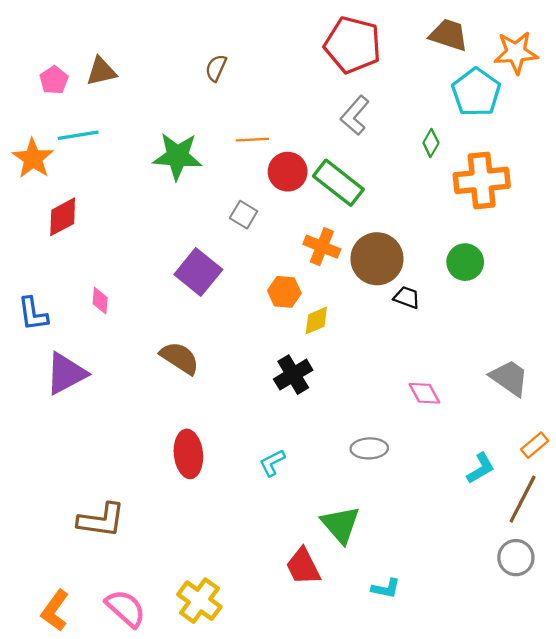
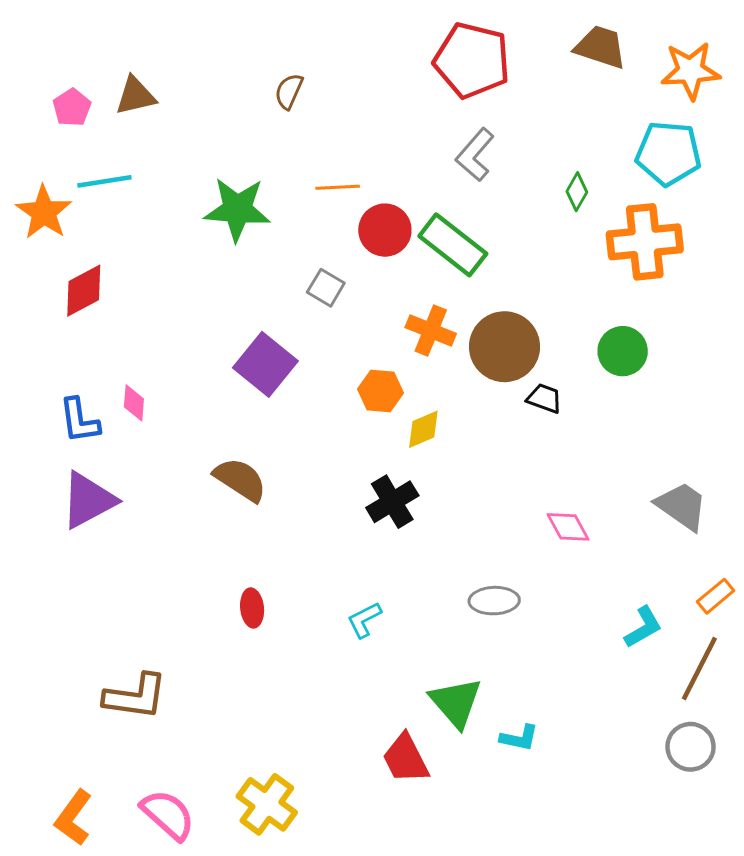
cyan pentagon: (476, 92) -> (668, 153), moved, turned -30
blue L-shape: (33, 314) -> (79, 421), moved
red ellipse: (188, 454) -> (252, 608), size x0.6
cyan L-shape: (386, 588) -> (519, 738), moved

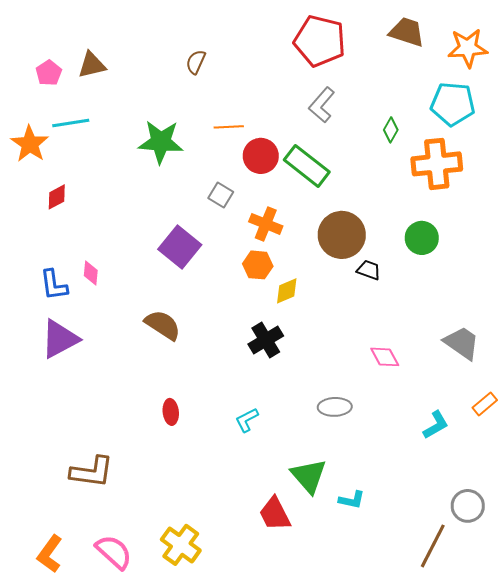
red diamond: (84, 291) -> (57, 197), size x0.7
orange cross: (431, 330) -> (266, 224), moved
brown line: (699, 669) -> (433, 546), moved

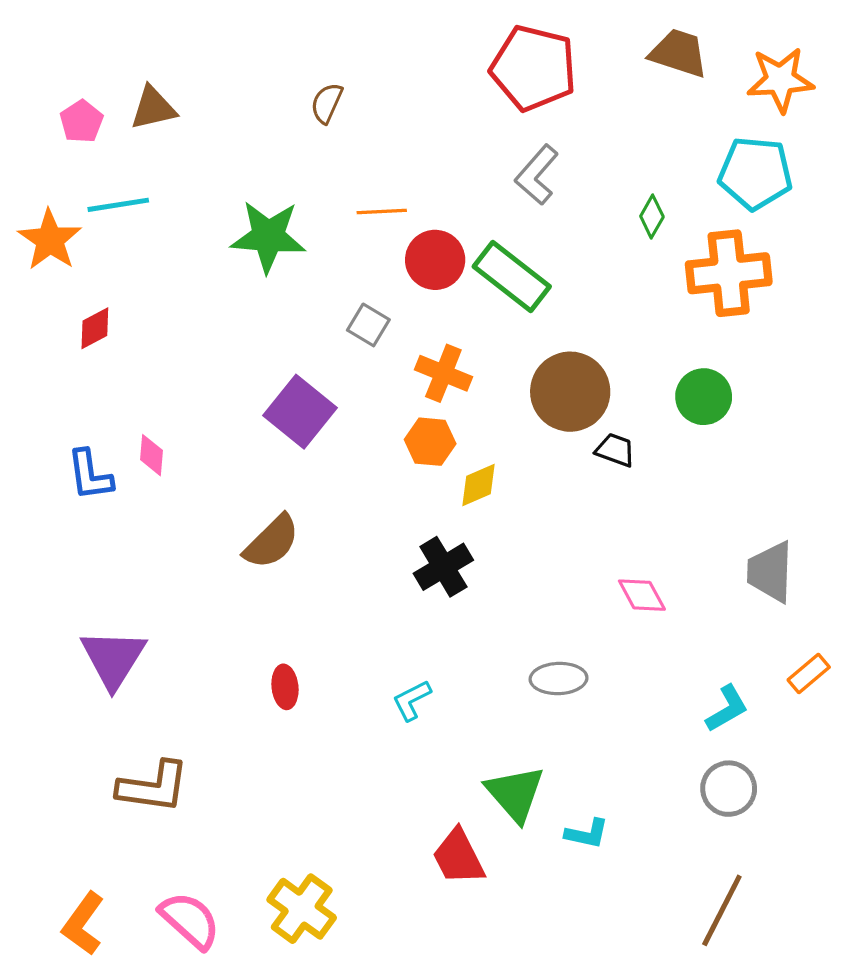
brown semicircle: (163, 325) -> (272, 542), turned 102
purple triangle: (60, 339) -> (113, 658), moved, turned -30
gray trapezoid: (462, 343) -> (770, 572), turned -123
gray circle: (468, 506) -> (729, 789), moved

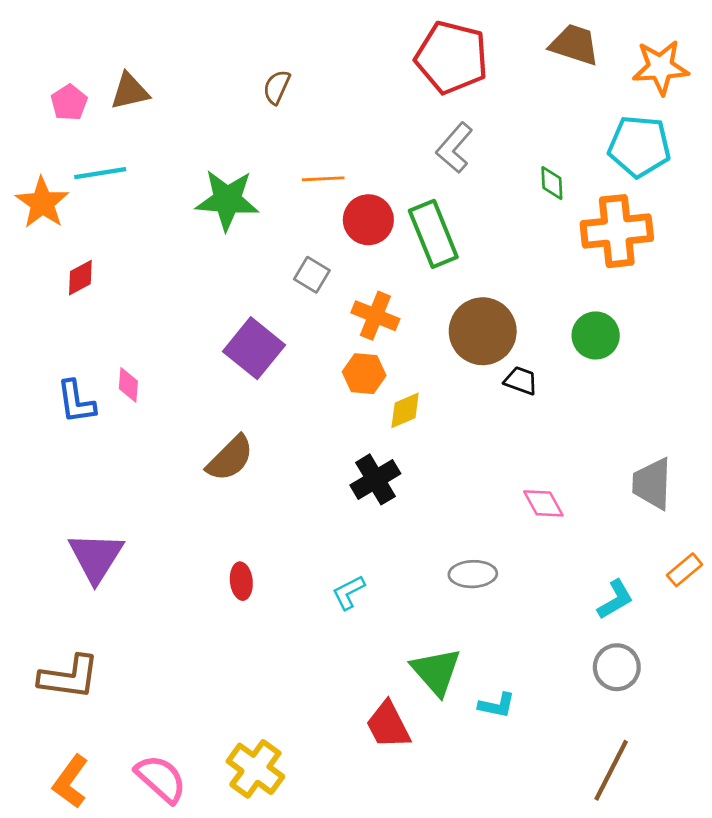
green diamond: (652, 217) -> (552, 183), turned -32
green rectangle: (512, 277) -> (433, 234), turned 30
brown L-shape: (153, 787) -> (69, 677), moved

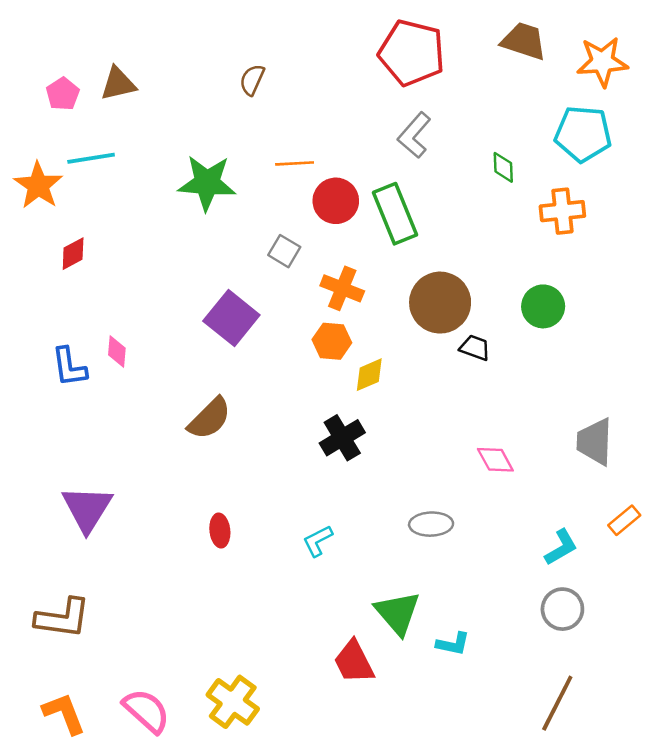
orange cross: (617, 231) -> (562, 211), size x0.7
orange L-shape: (71, 782) -> (64, 713), turned 123

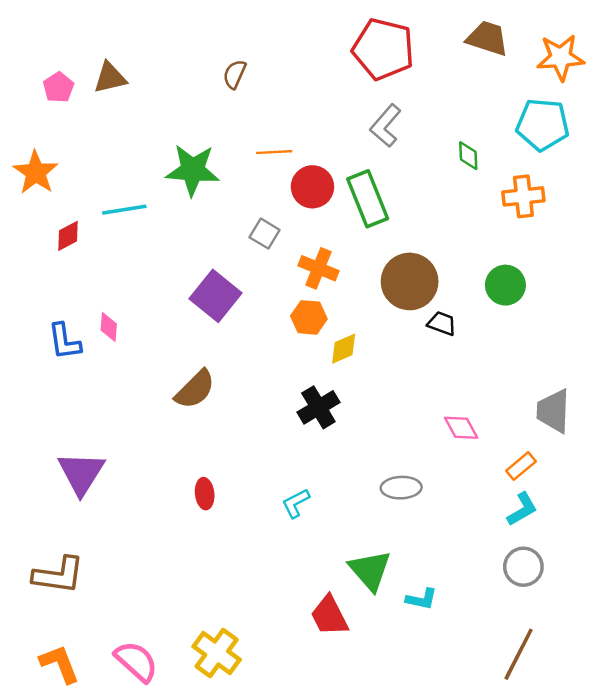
cyan line: (91, 158) -> (124, 210), moved
orange rectangle: (624, 520) -> (521, 466), moved

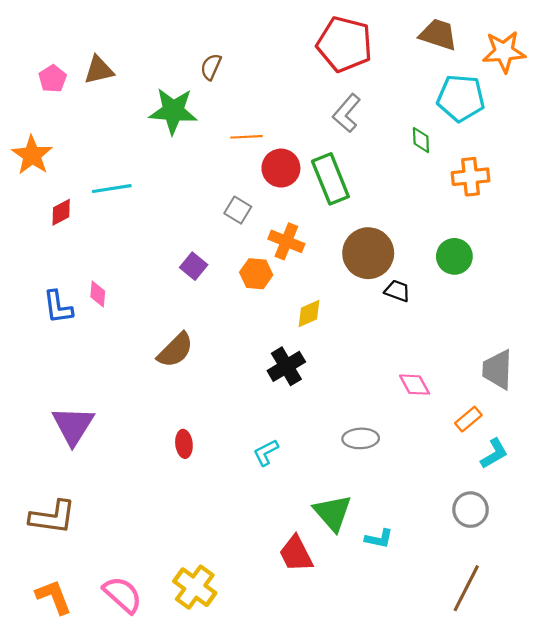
cyan pentagon: (543, 125) -> (461, 98), moved
green star: (193, 170) -> (173, 111), moved
purple square: (215, 296) -> (194, 266), size x0.6
orange hexagon: (309, 317) -> (256, 274), moved
cyan L-shape: (522, 509) -> (494, 454), moved

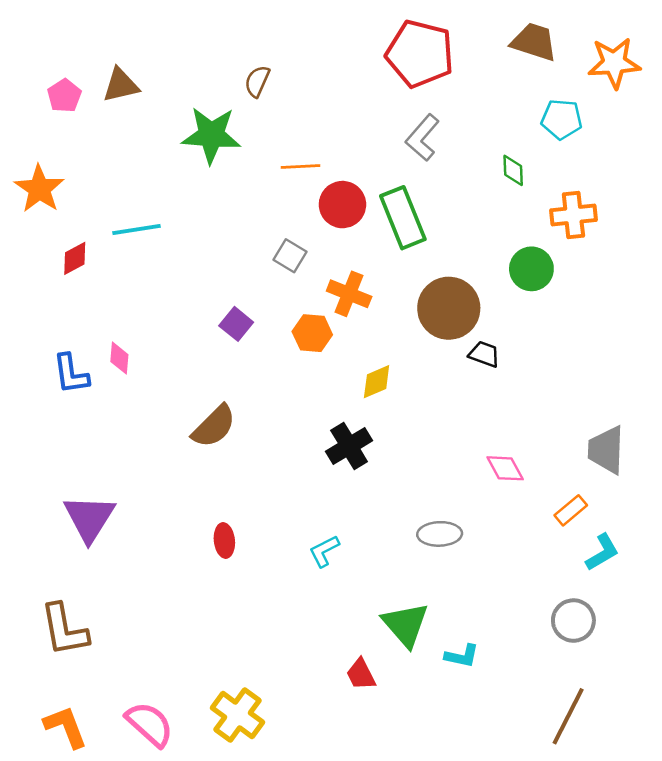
cyan pentagon: (461, 98) -> (562, 119), size x0.7
green circle: (454, 256) -> (531, 269), moved
brown L-shape: (53, 517) -> (64, 630), turned 72
red trapezoid: (296, 554) -> (361, 674), size x0.7

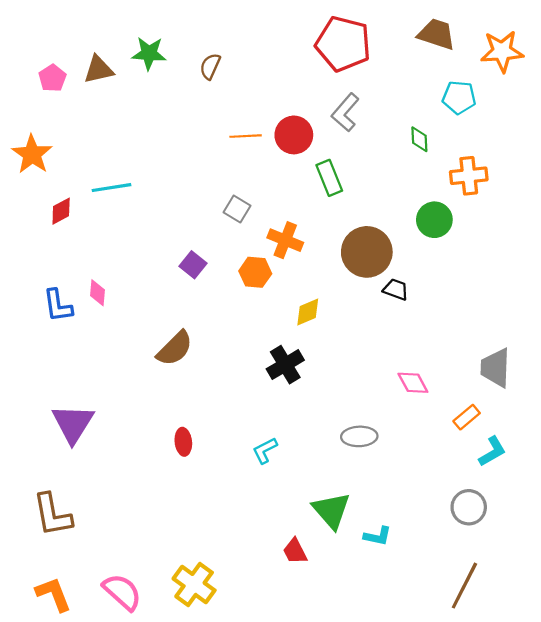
green star: (211, 135) -> (149, 53), moved, size x0.7
red circle: (342, 205) -> (294, 135), moved
green rectangle: (403, 218) -> (329, 178), size x0.7

